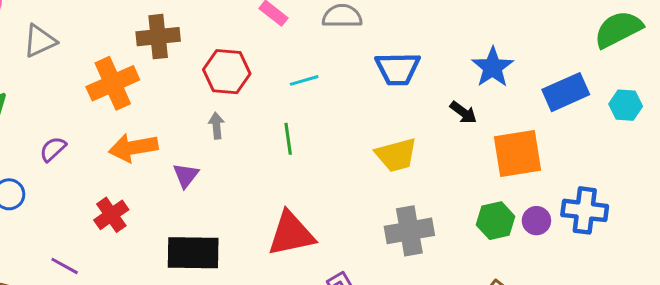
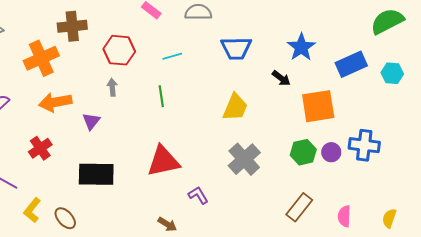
yellow trapezoid: (396, 155) -> (235, 107), turned -52
gray cross: (409, 231) -> (244, 159), turned -32

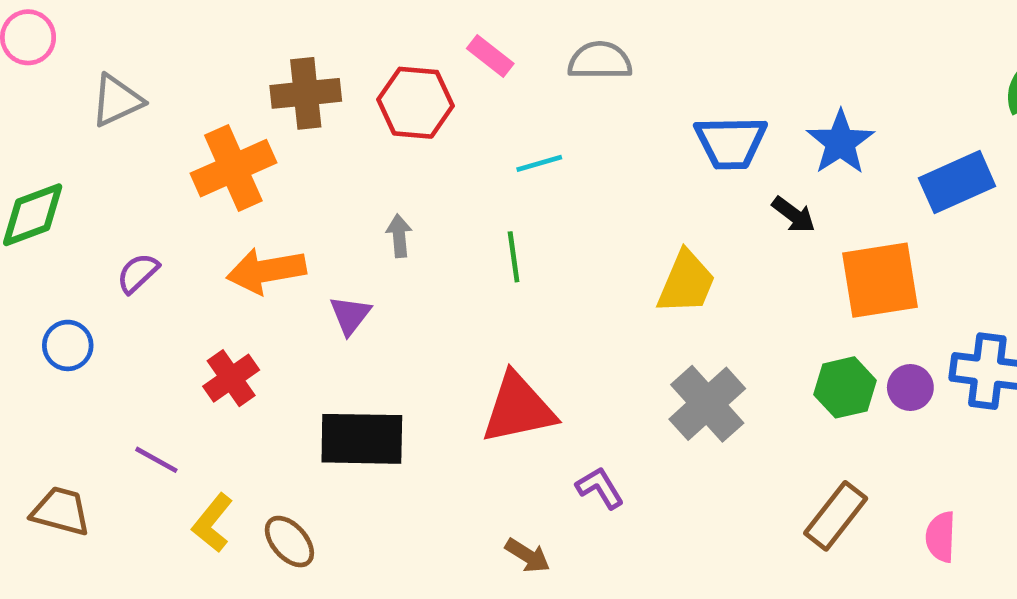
blue trapezoid: (236, 48) -> (731, 142), moved
red hexagon: (119, 50) -> (416, 103), moved

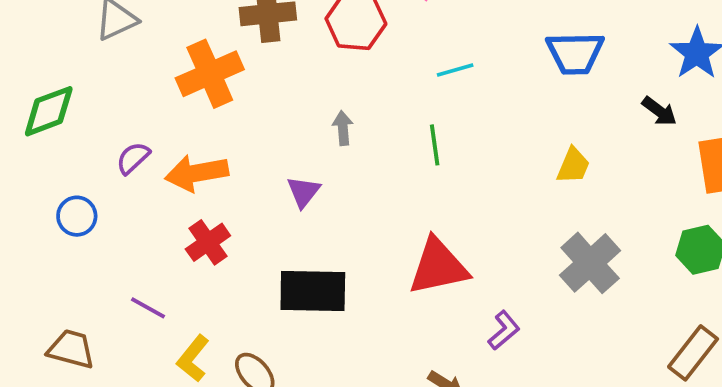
blue trapezoid: (731, 142) -> (575, 53), moved
orange arrow: (266, 271) -> (197, 173), moved
yellow trapezoid: (686, 282) -> (573, 166), size x0.7
purple L-shape: (600, 488) -> (504, 330), turned 81

